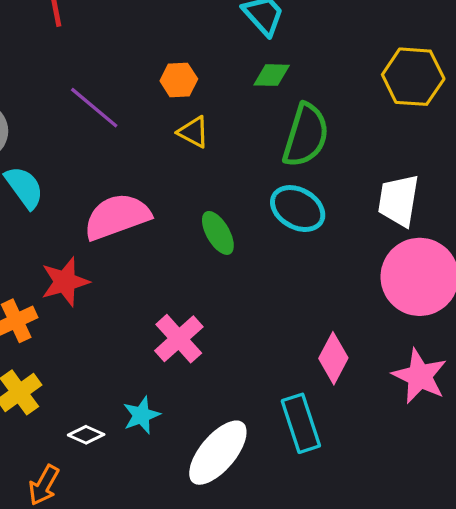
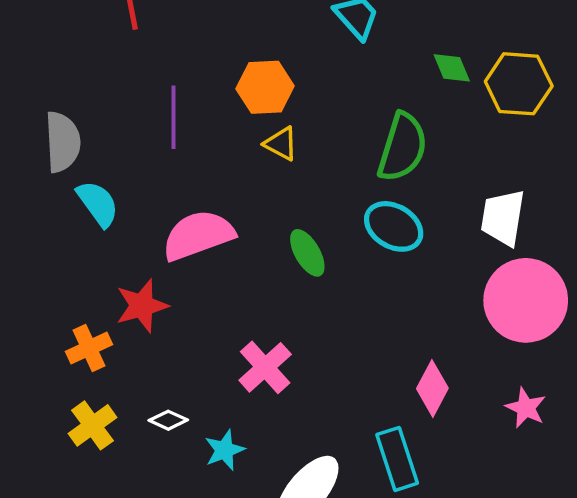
green diamond: (272, 75) -> (452, 68), moved, turned 66
orange hexagon: (179, 80) -> (265, 87), size x1.4
purple line: (94, 108) -> (174, 117), turned 50
pink star: (420, 376) -> (526, 408), size x0.7
white diamond: (86, 435) -> (168, 420), moved

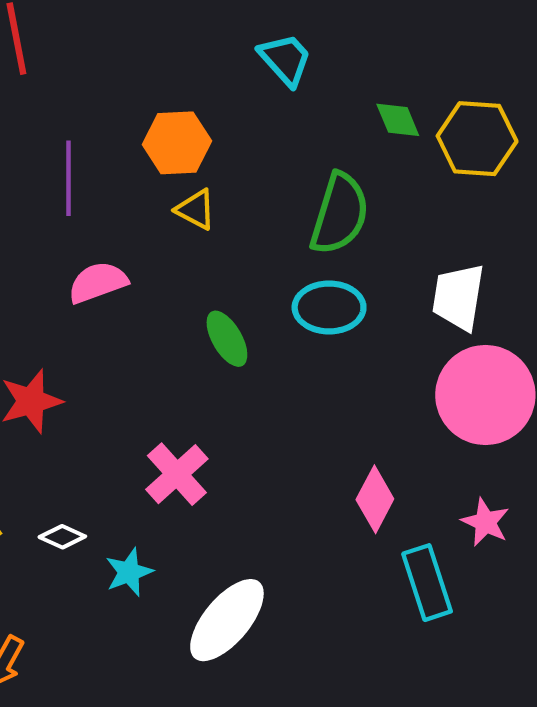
cyan ellipse: (394, 226) -> (329, 307), turned -30
pink semicircle: (198, 235) -> (98, 282), moved, size x0.7
cyan rectangle: (397, 459) -> (427, 583), moved

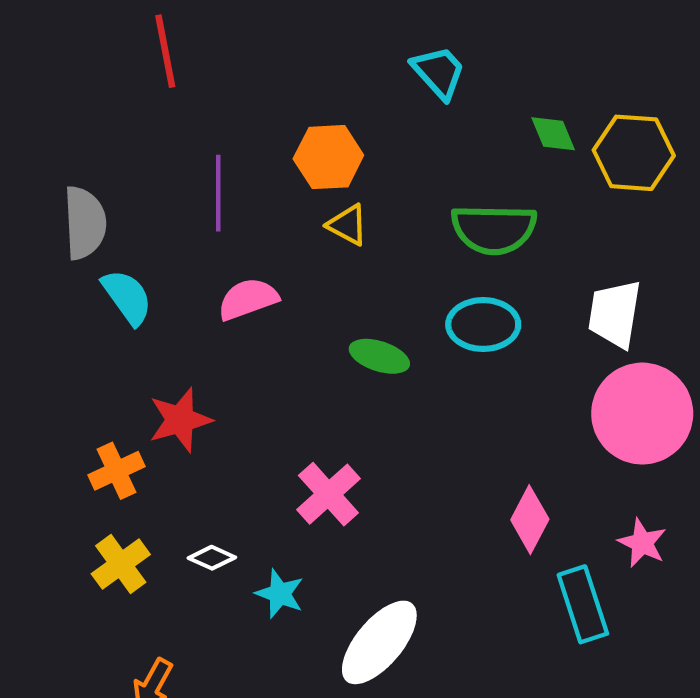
green semicircle: (340, 214) -> (494, 229), turned 74
green ellipse: (227, 339) -> (379, 356), turned -42
cyan star: (129, 572) -> (280, 594), turned -30

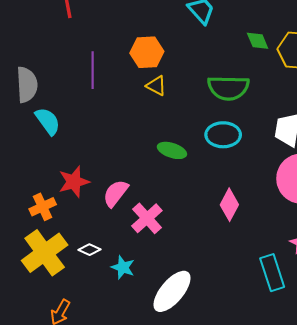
pink semicircle: (248, 299) -> (116, 193), moved, turned -32
pink diamond: (530, 520) -> (229, 205), moved
yellow cross: (121, 564) -> (45, 253), size x1.6

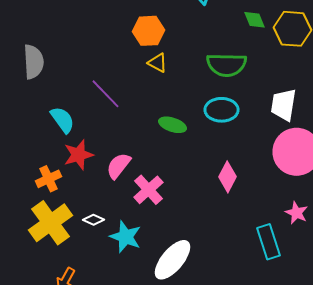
purple line: (93, 70) -> (106, 94), moved, turned -44
cyan semicircle: (48, 121) -> (62, 120), moved
cyan star: (123, 267) -> (126, 237), size x1.4

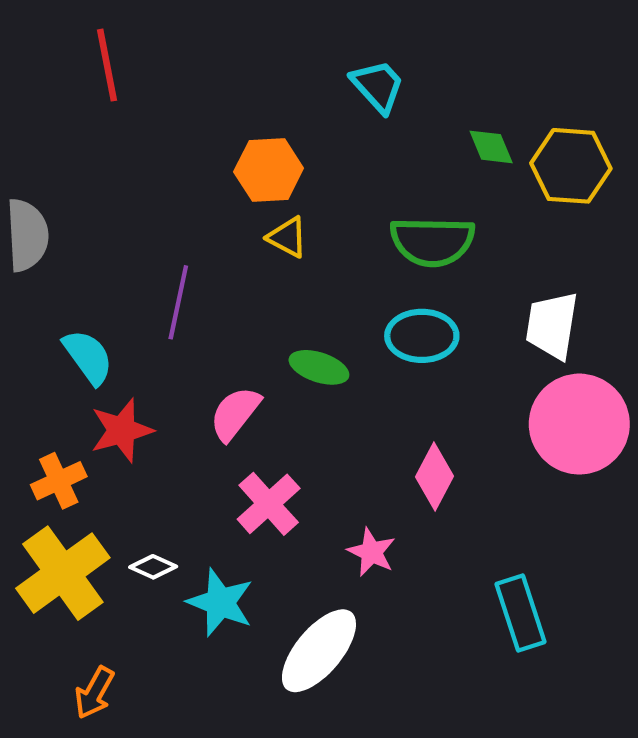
purple line: (106, 94) -> (178, 302), turned 56
pink semicircle: (118, 166) -> (235, 414), moved
pink star: (296, 213) -> (371, 552), moved

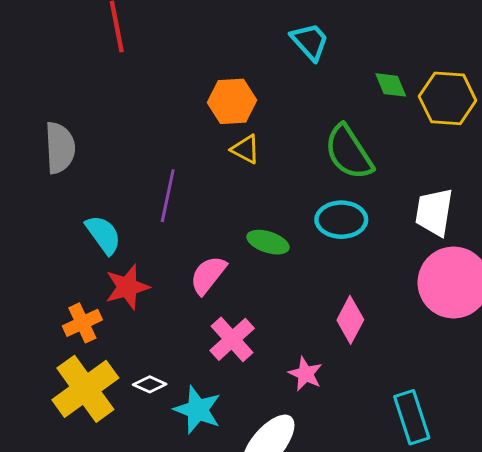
green semicircle: (432, 241) -> (349, 152), turned 56

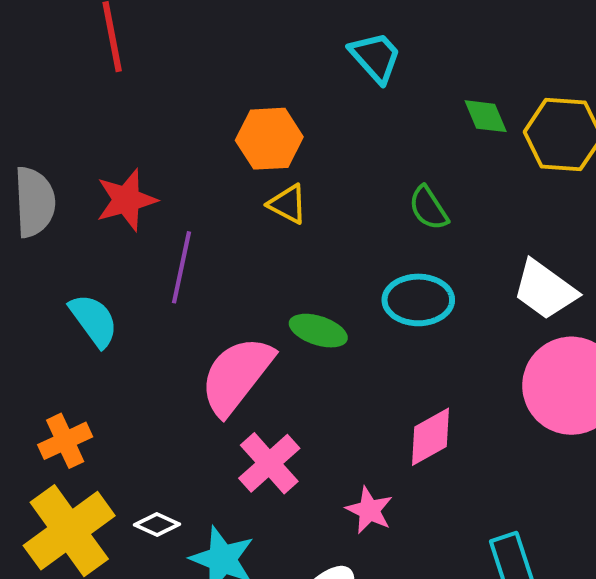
green semicircle: (349, 152) -> (428, 208), size x0.6
white trapezoid: (434, 212) -> (545, 290), turned -63
pink semicircle: (208, 275) -> (237, 375), size x1.5
red star: (127, 287) -> (126, 200), moved
pink diamond: (350, 320) -> (431, 437), turned 33

